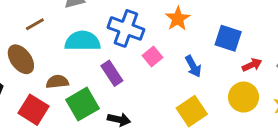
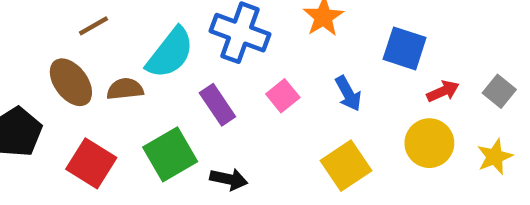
cyan semicircle: (83, 41) -> (170, 53), turned 128
pink square: (153, 56) -> (283, 96), moved
brown semicircle: (57, 82) -> (125, 89), moved

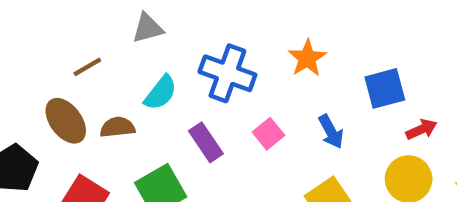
blue square: (405, 48) -> (385, 88), turned -33
cyan semicircle: (170, 53) -> (161, 93), size x0.7

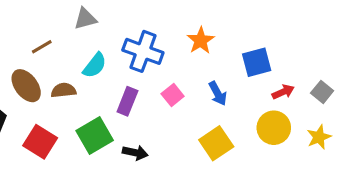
purple rectangle: (206, 142) -> (127, 101), turned 56

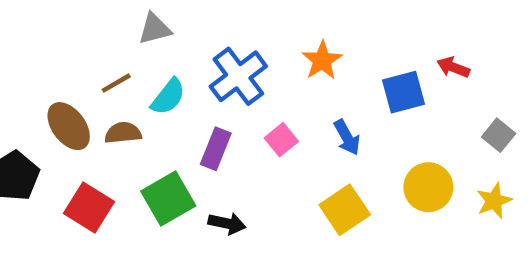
brown line: (42, 47) -> (116, 83), moved
blue cross: (143, 51) -> (238, 76), turned 33
red arrow: (283, 92) -> (453, 67), moved, turned -135

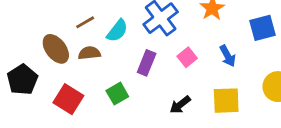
green square: (168, 198) -> (117, 94), size x0.7
yellow square: (345, 210) -> (226, 101), turned 32
black arrow: (227, 223) -> (180, 105), moved, turned 130

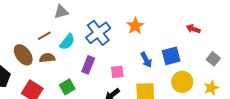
blue square: (263, 28) -> (171, 56), moved
pink square: (187, 57) -> (117, 72), moved, turned 32

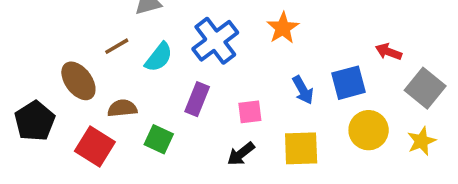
red arrow: (193, 29) -> (389, 52), moved
brown semicircle: (47, 58) -> (122, 108), moved
gray square: (213, 59) -> (425, 88), size x1.5
green square: (67, 87) -> (159, 139), turned -35

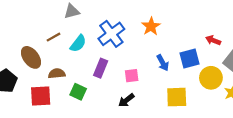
yellow circle: (369, 130) -> (211, 78), moved
red square: (95, 147) -> (41, 96), turned -35
yellow square: (301, 148) -> (177, 97), moved

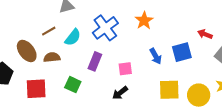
brown semicircle: (57, 73) -> (52, 57), moved
yellow circle: (211, 78) -> (199, 95), moved

